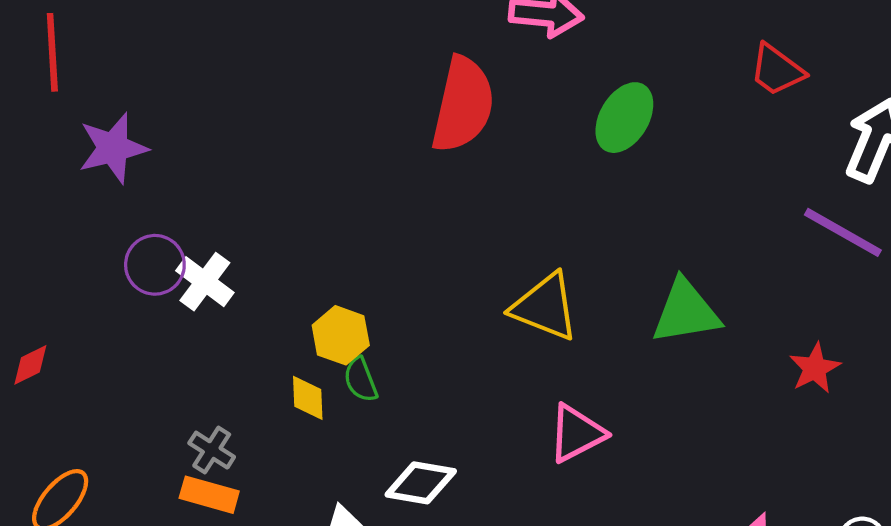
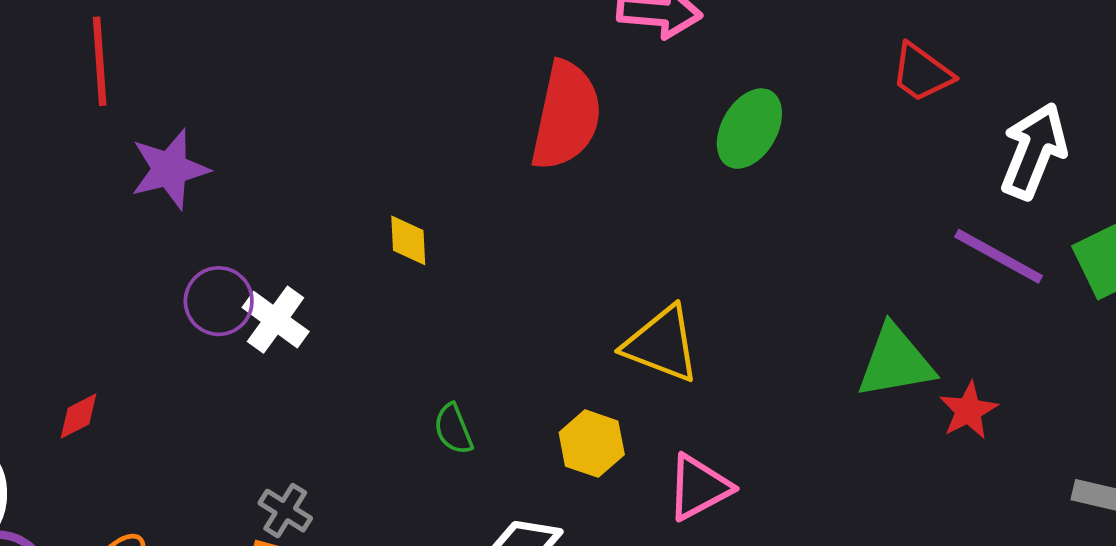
green triangle: (686, 312) -> (895, 362), moved
yellow hexagon: (341, 335) -> (592, 444), moved
yellow diamond: (308, 398) -> (408, 240), moved

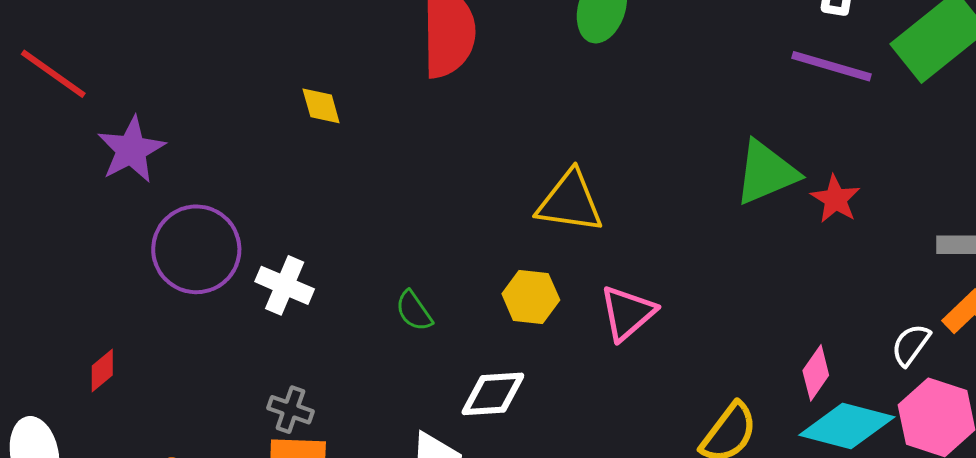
red line: (100, 61) -> (53, 74), turned -38
yellow diamond: (408, 240) -> (321, 106), moved
purple circle: (219, 301) -> (196, 249), size x1.5
white cross: (276, 320) -> (285, 285), moved

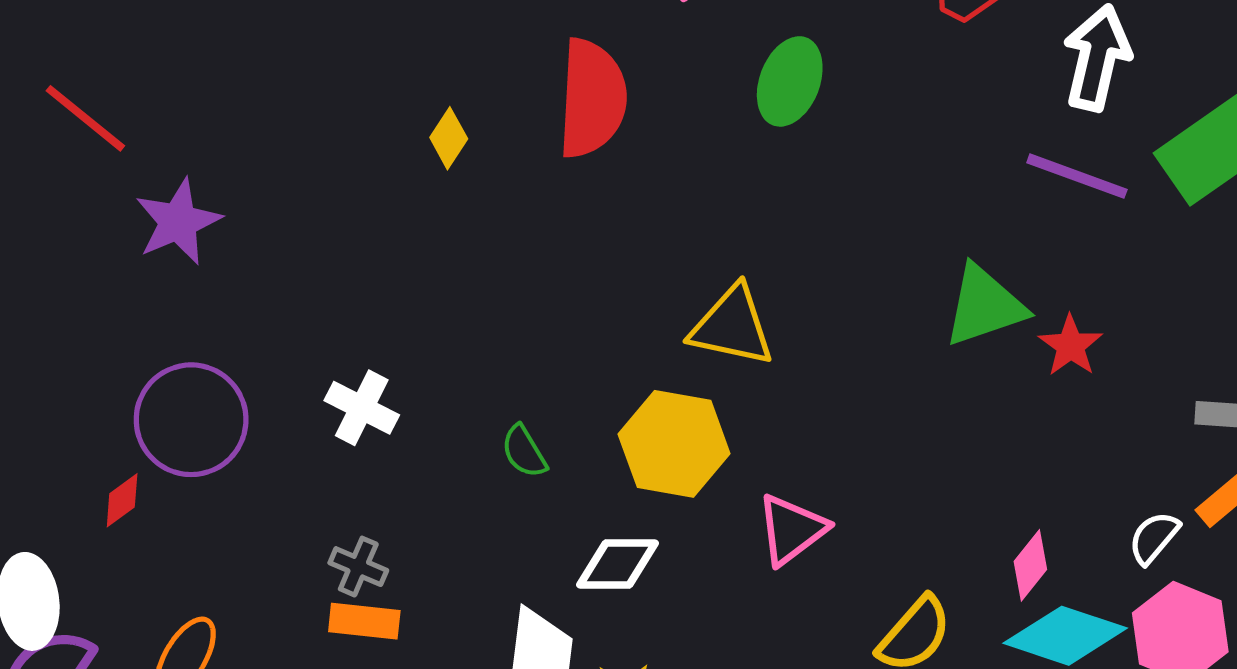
yellow diamond: (321, 106) -> (449, 138), moved, turned 45
purple circle: (196, 249) -> (191, 420), moved
yellow hexagon: (531, 297) -> (674, 444), size x1.5
pink triangle: (627, 313) -> (791, 529), moved

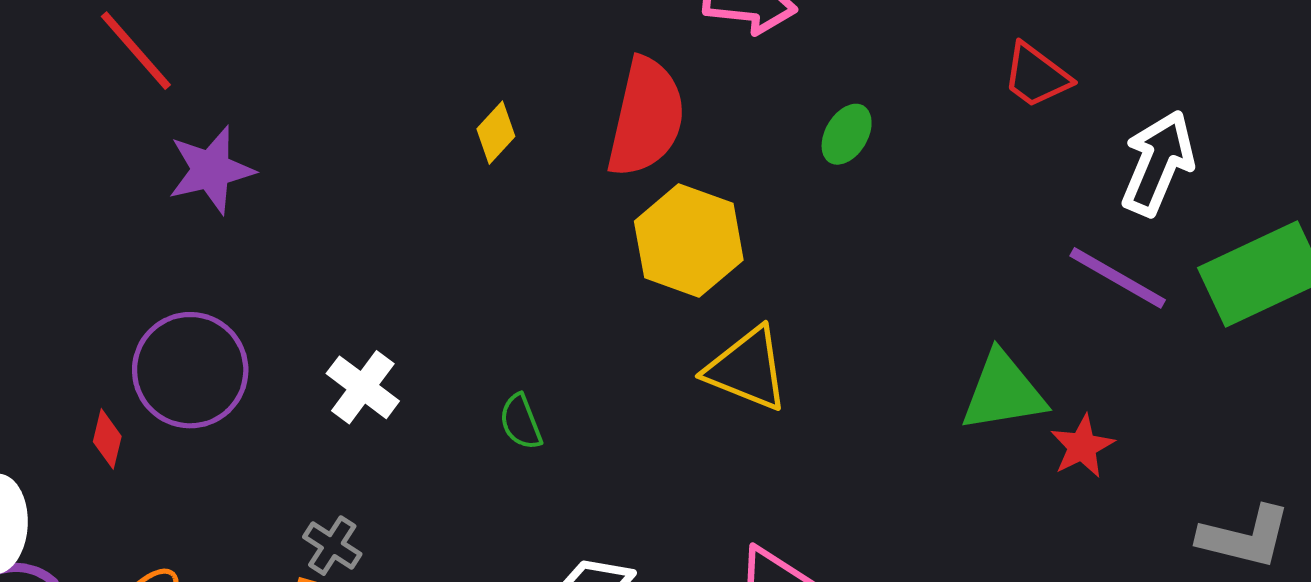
green ellipse: (790, 81) -> (847, 134), size x0.7
yellow hexagon: (674, 444) -> (689, 241), moved
green semicircle: (524, 451) -> (521, 422), moved
red diamond: (122, 500) -> (107, 439), turned -50

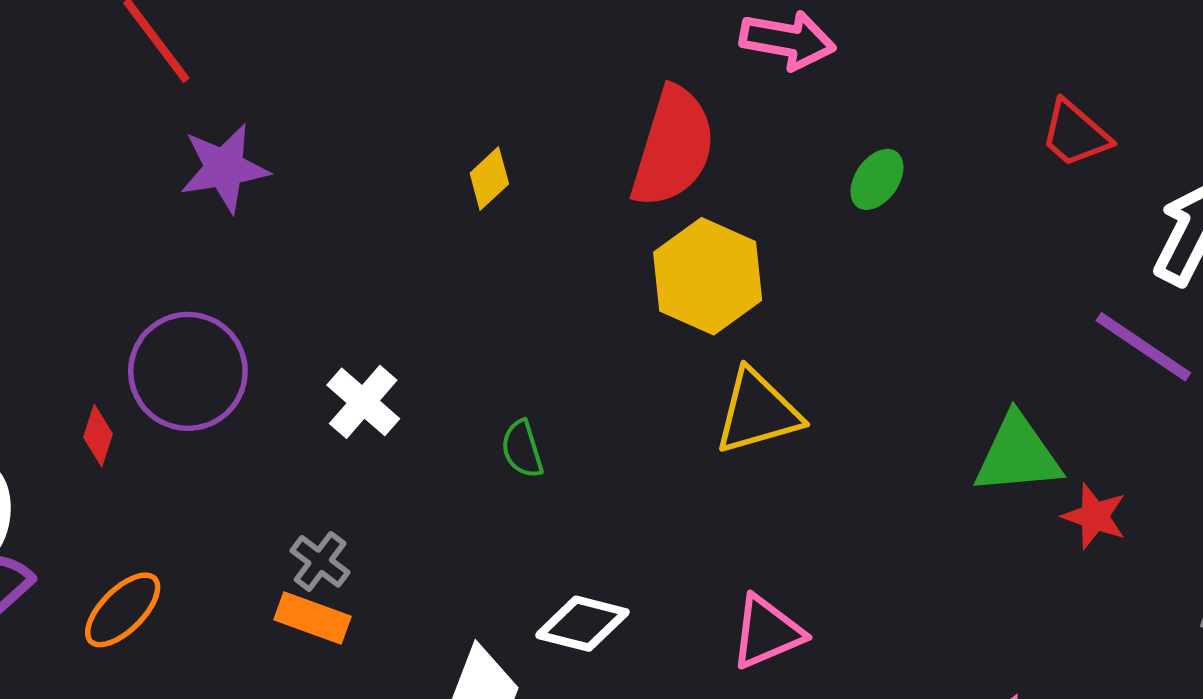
yellow diamond: (496, 133) -> (489, 178), moved
yellow triangle: (747, 369) -> (758, 412), turned -42
red star: (1082, 446) -> (1094, 516), turned -30

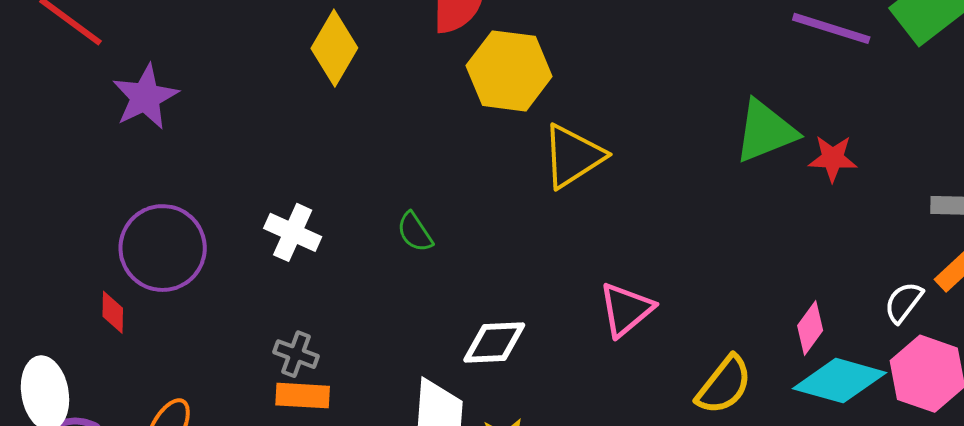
yellow diamond: (489, 178) -> (334, 48), size x1.6

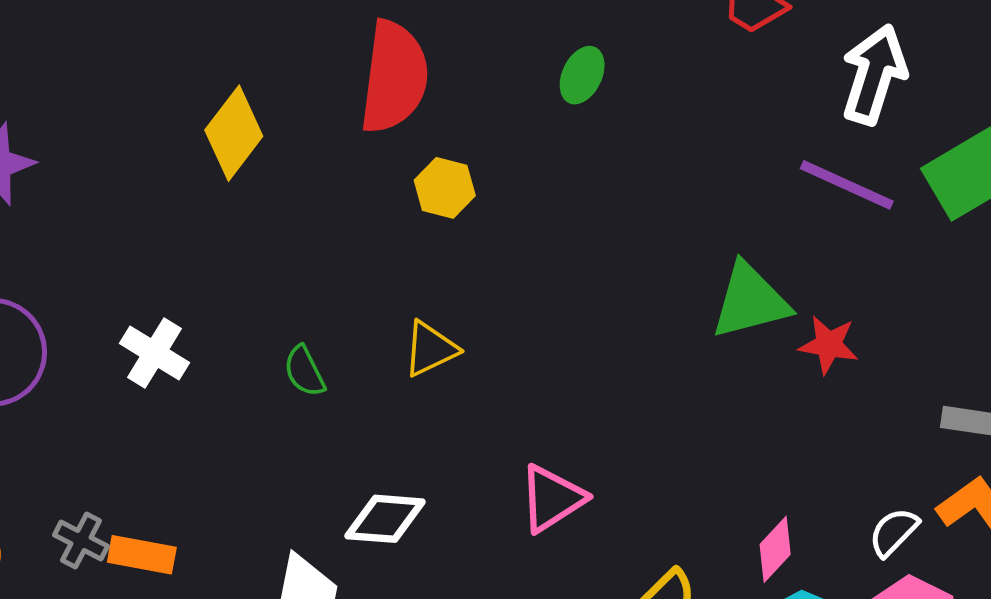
yellow hexagon: (509, 71) -> (445, 188), size x0.6
yellow triangle: (573, 156) -> (430, 349), moved, size x0.7
gray cross: (296, 354) -> (81, 541), moved

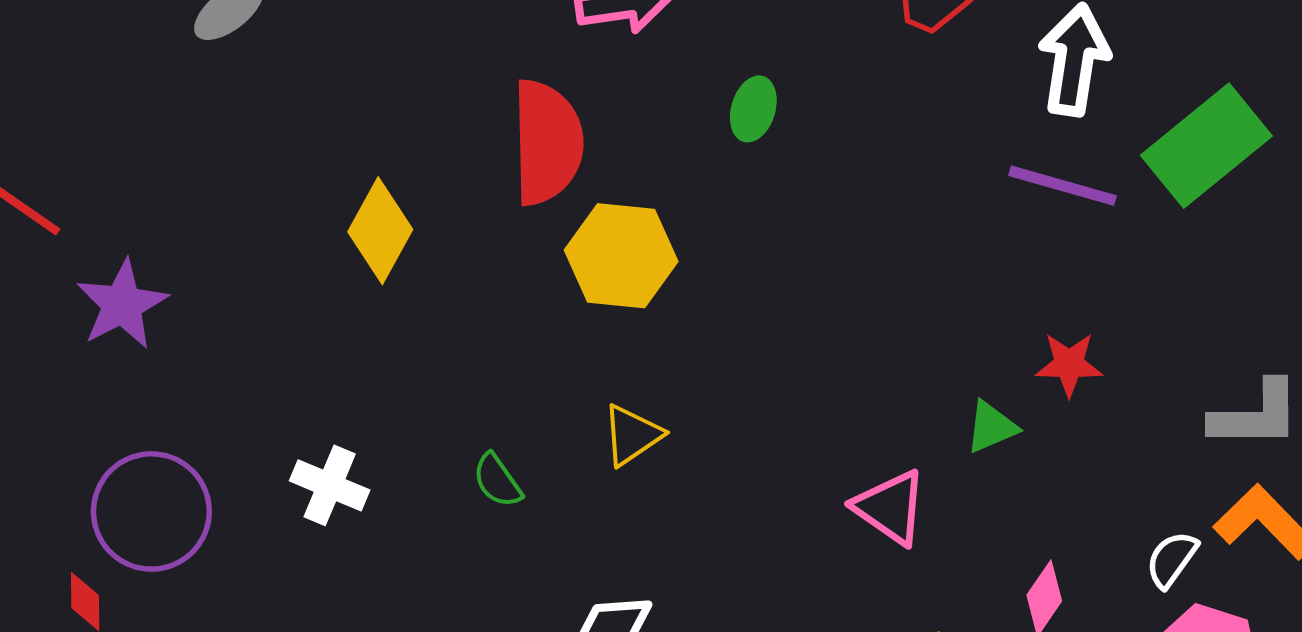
yellow hexagon: (445, 188) -> (621, 256), size x1.6
green triangle: (750, 301) -> (991, 427), moved, size x0.6
pink triangle: (552, 498) -> (890, 507), moved, turned -44

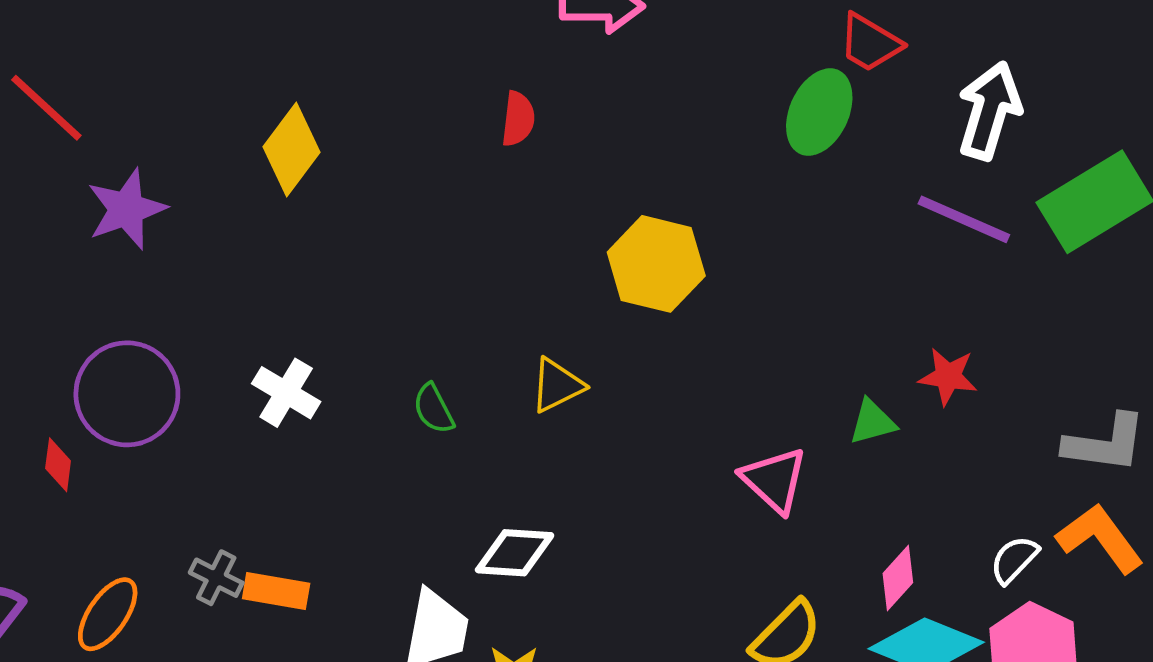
green ellipse: (753, 109) -> (819, 112), moved, size x1.5
red semicircle: (547, 142) -> (518, 119), size x0.5
yellow diamond: (380, 231) -> (292, 150), moved
yellow hexagon: (621, 256) -> (656, 264), moved

